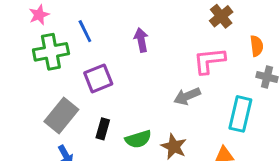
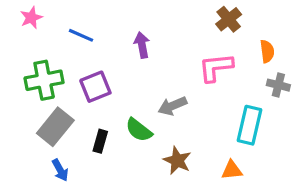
blue line: (85, 31) -> (81, 35), turned -40
green cross: (51, 52) -> (44, 80), moved
gray arrow: (187, 96) -> (172, 106), moved
green semicircle: (138, 139) -> (139, 130), moved, turned 55

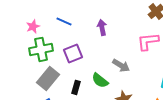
pink star: (31, 18) -> (33, 26), moved
gray arrow: (172, 106) -> (121, 65), turned -126

